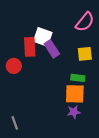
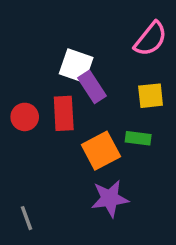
red rectangle: (30, 47) -> (64, 113), moved
orange square: (75, 94) -> (101, 151), moved, turned -30
purple star: (74, 112) -> (110, 199), moved, size x1.5

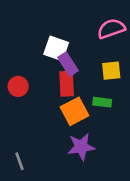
pink semicircle: (151, 39) -> (111, 29), turned -148
red rectangle: (64, 113) -> (67, 84), moved

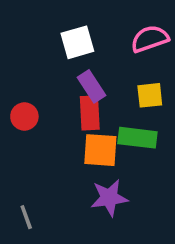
white square: (56, 48) -> (77, 42), moved, turned -35
green rectangle: (102, 102) -> (137, 138), size x1.5
orange square: (75, 111) -> (100, 150), turned 32

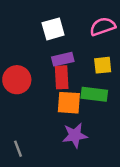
purple rectangle: (92, 86) -> (63, 59), turned -70
red circle: (24, 116) -> (17, 80), size x1.5

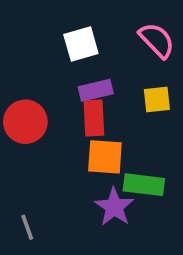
pink semicircle: (103, 26) -> (157, 40), turned 65
green rectangle: (94, 94) -> (144, 185), moved
purple star: (75, 135) -> (114, 207), turned -30

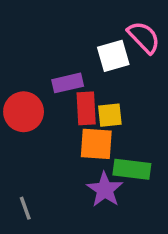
white square: (81, 44) -> (113, 56), moved
purple rectangle: (96, 90) -> (68, 83), moved
yellow square: (157, 100) -> (110, 115), moved

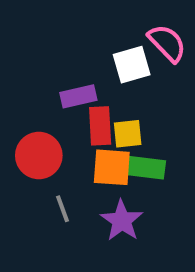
red circle: (24, 112) -> (39, 155), moved
green rectangle: (132, 169) -> (143, 167), moved
gray line: (25, 208) -> (63, 209), moved

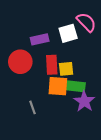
purple rectangle: (78, 96) -> (40, 39), moved
red circle: (39, 155) -> (20, 62), moved
purple star: (122, 221) -> (84, 101), moved

